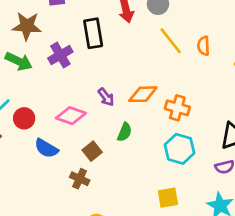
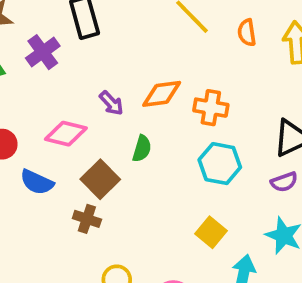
orange semicircle: (204, 46) -> (247, 33), moved
brown square: (92, 151) -> (100, 179), size x1.4
yellow square: (168, 198) -> (211, 232), turned -35

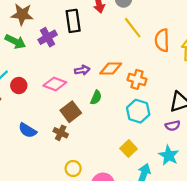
orange semicircle: (247, 33) -> (162, 40), size x1.5
purple arrow: (111, 103) -> (82, 70), turned -64
blue semicircle: (37, 182) -> (27, 130), moved

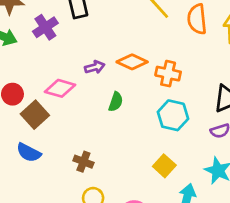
orange diamond: (111, 68) -> (132, 62), turned 30
brown square: (71, 112) -> (35, 115), moved
brown cross: (61, 133) -> (83, 162), moved

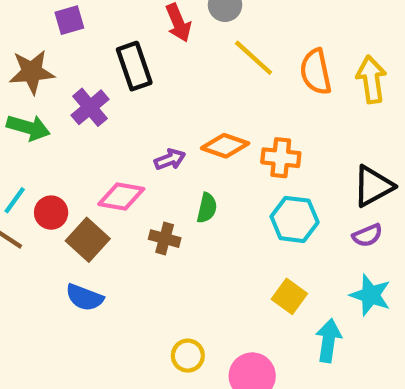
brown cross: (83, 162) -> (165, 239), moved

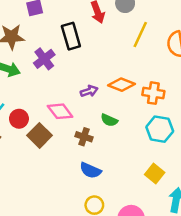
yellow line: (254, 58) -> (140, 34), turned 70
pink diamond: (121, 197) -> (60, 111), turned 40
green semicircle: (207, 208) -> (109, 120), turned 98
blue semicircle: (84, 297) -> (90, 170), moved

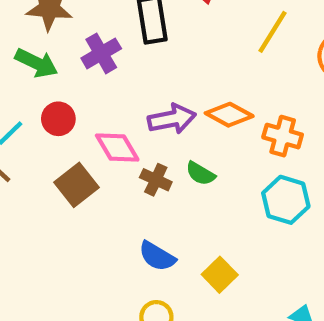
purple arrow: (89, 91) -> (172, 119), size x1.5
red circle: (19, 119) -> (58, 119), moved
brown cross: (84, 137) -> (156, 180), moved
yellow square: (155, 173) -> (220, 275), moved

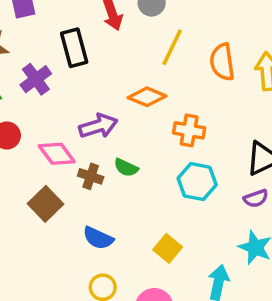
orange diamond: (229, 115) -> (147, 97), moved
brown square: (76, 185) -> (45, 204), moved
yellow square: (220, 275) -> (168, 248), moved

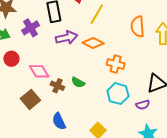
yellow line: (172, 47) -> (97, 14), moved
purple arrow: (98, 126) -> (67, 38), moved
purple semicircle: (256, 198) -> (143, 105), moved
blue semicircle: (98, 238) -> (59, 121), turned 36

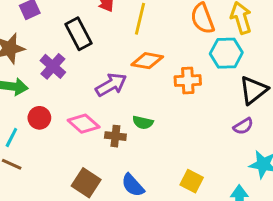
purple arrow: (67, 38) -> (111, 85), moved
cyan hexagon: (118, 94) -> (226, 53), moved
brown square: (30, 99) -> (86, 183), moved

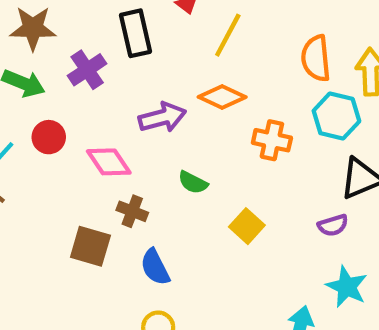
brown cross: (115, 136) -> (132, 211), moved
yellow square: (192, 181) -> (247, 226), moved
brown square: (86, 183) -> (90, 246), turned -32

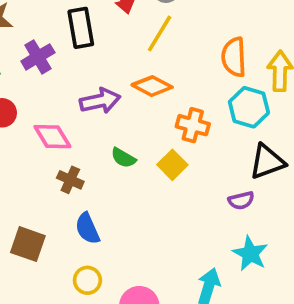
yellow square: (247, 226) -> (172, 165), moved
brown square: (90, 246) -> (28, 244), moved

